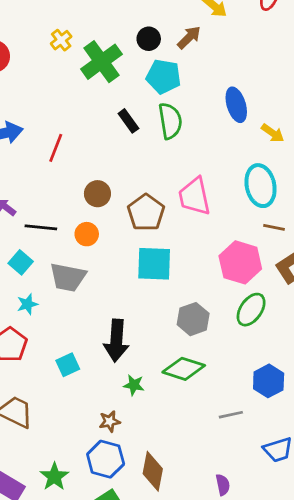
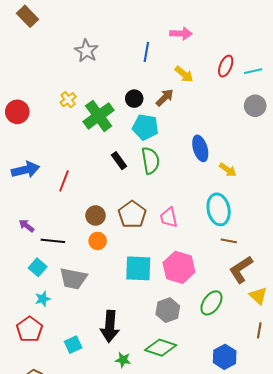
pink trapezoid: (194, 196) -> (169, 218), size x0.7
brown pentagon: (146, 213) -> (132, 214), moved
orange circle: (87, 234) -> (98, 241), moved
pink hexagon: (240, 262) -> (179, 267), moved

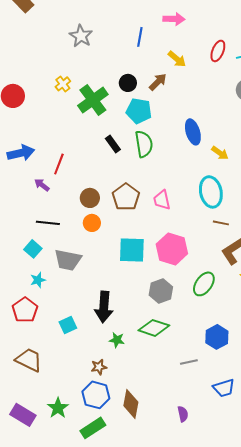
purple arrow: (26, 226) -> (42, 185), moved

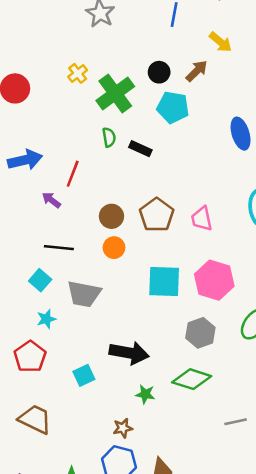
black rectangle: (113, 144) -> (140, 149), turned -30
green semicircle: (144, 144) -> (109, 137), moved, size x0.6
black arrow: (104, 307) -> (129, 353), turned -84

